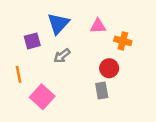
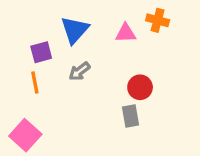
orange cross: (123, 41) -> (158, 20), moved
orange line: (19, 74) -> (35, 82), moved
pink square: (42, 97) -> (25, 135), moved

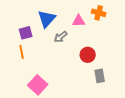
gray arrow: (79, 71) -> (61, 37), moved
gray rectangle: (130, 116) -> (100, 76), moved
pink square: (25, 135) -> (38, 85), moved

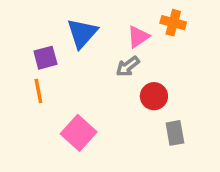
pink triangle: (79, 21) -> (138, 37), turned -32
gray arrow: (61, 37) -> (128, 66), moved
pink square: (38, 85) -> (79, 133), moved

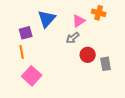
pink square: (79, 133) -> (32, 76), moved
gray rectangle: (175, 133) -> (106, 64), moved

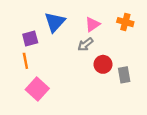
orange cross: (99, 13) -> (125, 22), moved

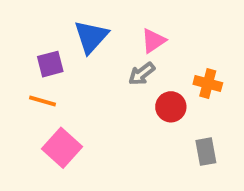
orange cross: (125, 22) -> (208, 83), moved
orange line: (25, 61) -> (42, 101), turned -63
gray rectangle: (124, 75) -> (206, 152), moved

